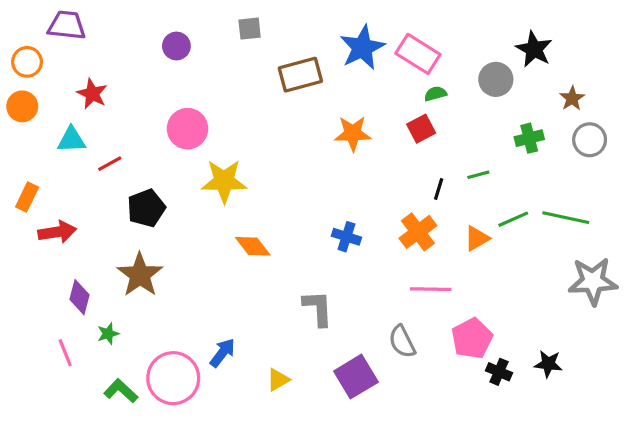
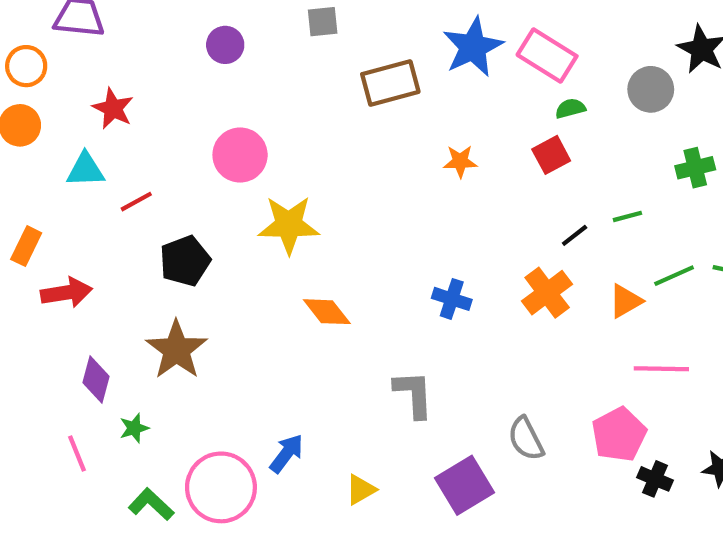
orange star: (353, 133) -> (460, 161), size x0.7
black line: (439, 189) -> (575, 235), turned 35
pink line: (431, 289) -> (661, 369), moved

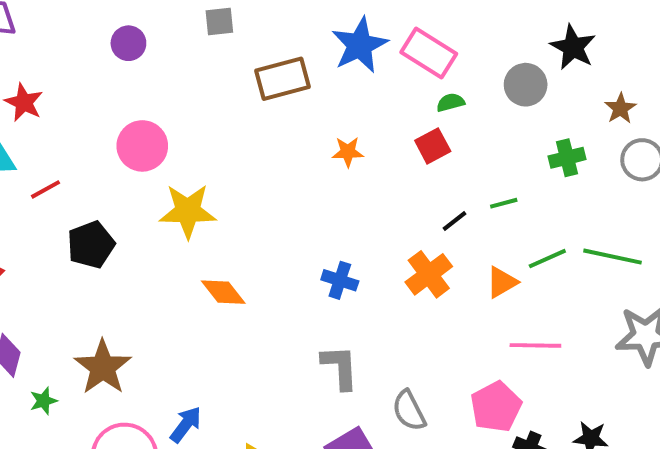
brown star: (176, 350) -> (103, 367), moved
gray L-shape: (414, 394) -> (340, 367), moved

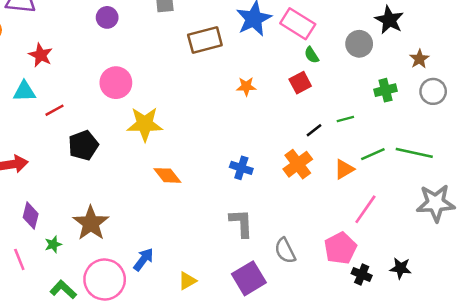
green semicircle: (450, 102) -> (311, 55), turned -108
pink line: (535, 345) -> (365, 209), turned -56

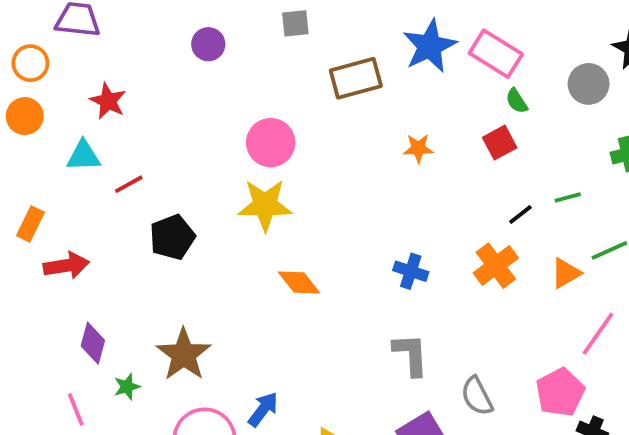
pink circle: (116, 83) -> (271, 143), moved

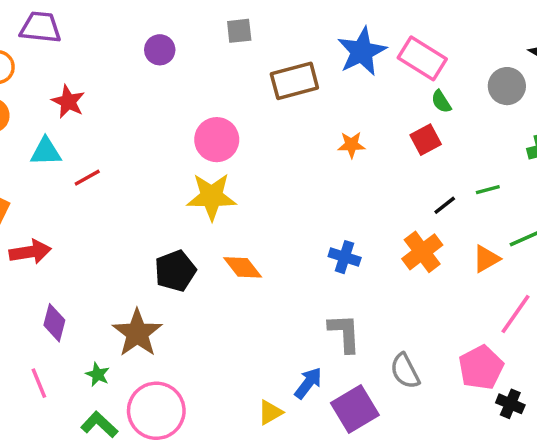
black pentagon: (172, 237) -> (175, 271), moved
green star: (127, 387) -> (98, 374), moved, turned -30
blue arrow: (263, 409) -> (308, 383), moved

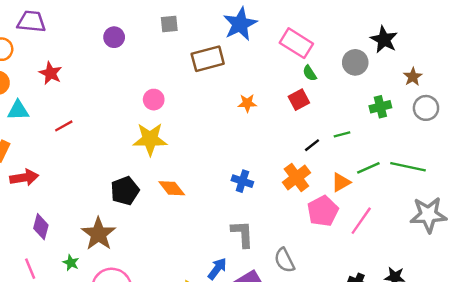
blue star: (362, 52) -> (240, 24), moved
pink circle: (217, 140) -> (154, 100), size x0.7
cyan triangle: (46, 152) -> (18, 110), moved
pink pentagon: (481, 368) -> (323, 211), moved

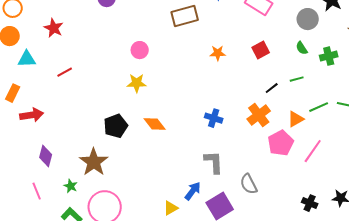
green semicircle: (310, 73) -> (302, 48), moved
yellow star: (150, 139) -> (137, 83), size x0.7

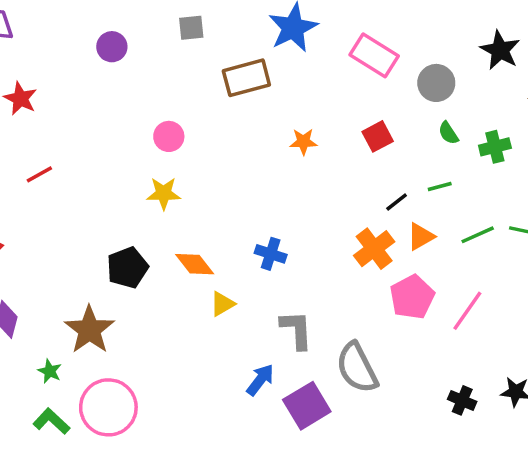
gray circle: (308, 19) -> (436, 83), moved
blue cross: (214, 118) -> (271, 254), moved
orange triangle: (296, 119) -> (421, 237), moved
gray semicircle: (249, 184) -> (357, 368), size x1.4
yellow triangle: (171, 208) -> (222, 304), moved

